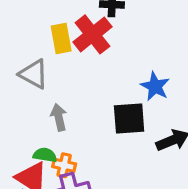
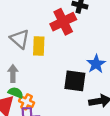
yellow rectangle: (61, 38) -> (39, 46), moved
gray arrow: (59, 117) -> (13, 73), moved

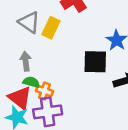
yellow rectangle: (39, 46) -> (51, 28), turned 30

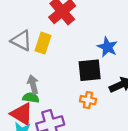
gray arrow: (26, 61) -> (33, 84), moved
orange cross: (44, 91) -> (88, 100), moved

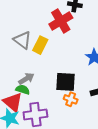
black square: (90, 70) -> (65, 82), moved
gray arrow: (33, 84) -> (26, 79), turned 63

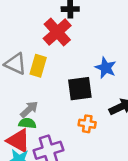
black square: (65, 82) -> (80, 89), moved

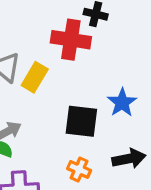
red cross: (57, 32) -> (71, 40), turned 36

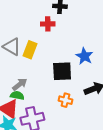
red cross: (71, 40) -> (48, 24), size x0.6

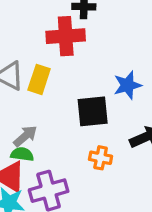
red cross: (48, 24) -> (66, 36), size x1.6
blue star: (84, 56) -> (127, 85), turned 30

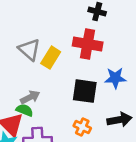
red cross: (66, 36) -> (88, 44), moved

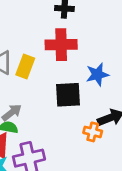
orange cross: (82, 127) -> (93, 132), moved

